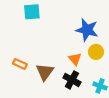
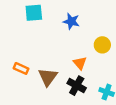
blue star: (87, 30) -> (71, 21), moved, size x0.7
yellow circle: (96, 52) -> (102, 45), moved

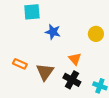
blue star: (71, 21) -> (53, 32), moved
yellow circle: (102, 45) -> (96, 34), moved

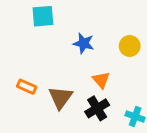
blue star: (53, 32) -> (84, 43), moved
black cross: (72, 80) -> (97, 108), turned 30

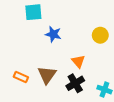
blue star: (84, 43) -> (53, 34), moved
orange rectangle: (27, 87) -> (21, 77), moved

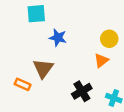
orange triangle: (78, 61) -> (101, 60), moved, turned 32
brown triangle: (47, 75) -> (43, 68), moved

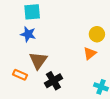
blue star: (58, 38) -> (28, 34), moved
black cross: (82, 91) -> (53, 81), moved

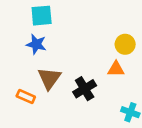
orange triangle: (90, 53) -> (116, 69), turned 40
black cross: (53, 81) -> (85, 89), moved

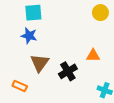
yellow circle: (125, 44) -> (100, 13), moved
orange rectangle: (26, 97) -> (20, 86), moved

